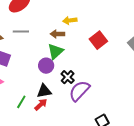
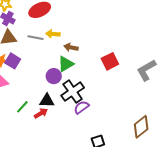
yellow arrow: (70, 20) -> (53, 34), moved
black cross: (68, 77) -> (73, 92), size x1.6
purple semicircle: (79, 91) -> (81, 107), size x0.7

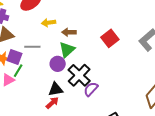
gray line: (36, 38) -> (32, 47), moved
green line: (22, 107) -> (18, 71), moved

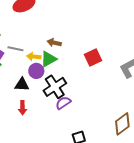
yellow arrow: (49, 23) -> (34, 57), moved
black triangle: (56, 89) -> (22, 85), moved
red arrow: (52, 103) -> (22, 108), turned 120

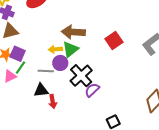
brown arrow: (54, 43) -> (73, 32), size x1.6
gray line: (15, 49) -> (46, 71), moved
black triangle: (22, 85) -> (41, 90), moved

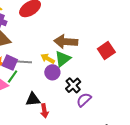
yellow arrow: (55, 49) -> (48, 59), turned 32
gray line: (46, 71) -> (24, 62), moved
black cross: (81, 76) -> (73, 85), size x0.7

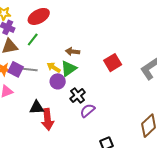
brown arrow: (66, 42) -> (73, 51), size x0.6
green line: (13, 76) -> (33, 39), moved
red arrow: (44, 111) -> (48, 119), size x1.5

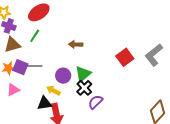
red square: (113, 63) -> (125, 57), moved
yellow arrow: (54, 67) -> (53, 90), moved
green triangle: (69, 68) -> (83, 74), moved

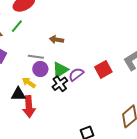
red square: (125, 57) -> (103, 69), moved
gray line: (34, 66) -> (36, 57), moved
purple semicircle: (95, 102) -> (76, 74), moved

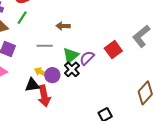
purple circle: (40, 69) -> (52, 75), moved

